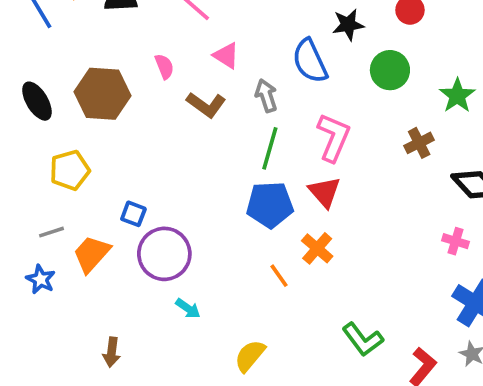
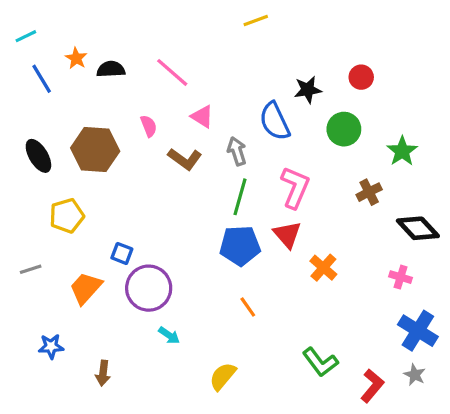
gray line: (52, 232) -> (31, 269), moved
orange cross: (317, 248) -> (323, 268), moved
blue star: (41, 279) -> (51, 346), moved, turned -30

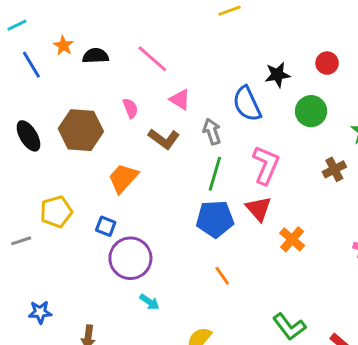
yellow pentagon: (67, 216) -> (56, 212), moved
orange trapezoid: (86, 288) -> (123, 178), moved

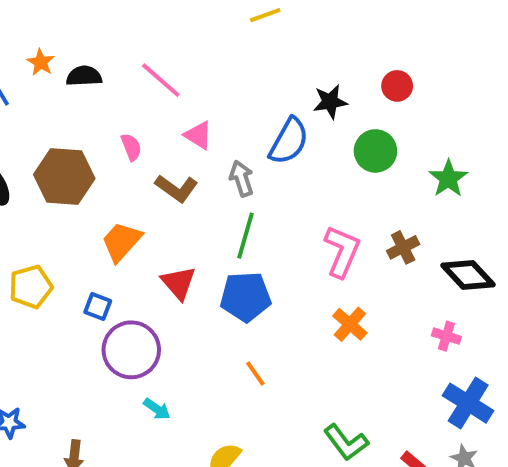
blue semicircle: (247, 104) -> (289, 141), turned -126
pink L-shape: (266, 165) -> (342, 251), moved
brown cross: (334, 169) -> (403, 247), moved
red triangle: (259, 209) -> (179, 283), moved

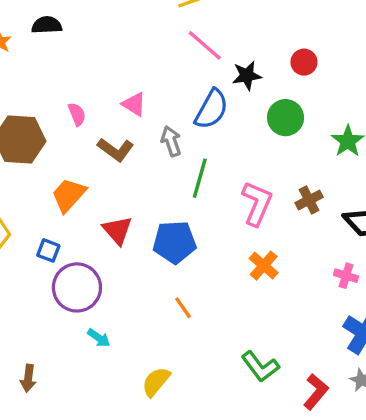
black semicircle: (84, 76) -> (47, 25), moved
pink line: (161, 80) -> (205, 45), moved
green line: (245, 236) -> (200, 178), moved

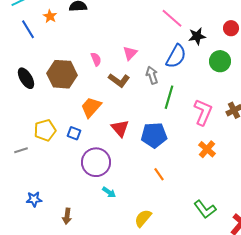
pink triangle: (134, 104) -> (130, 53), turned 42
blue square: (48, 250) -> (74, 133), moved

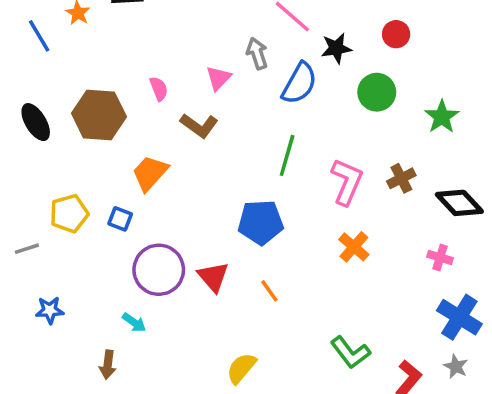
gray arrow: (152, 75) -> (257, 53), moved
red triangle: (120, 128) -> (213, 277), moved
cyan arrow: (109, 192) -> (134, 323), moved
blue star: (34, 199) -> (50, 310), moved

